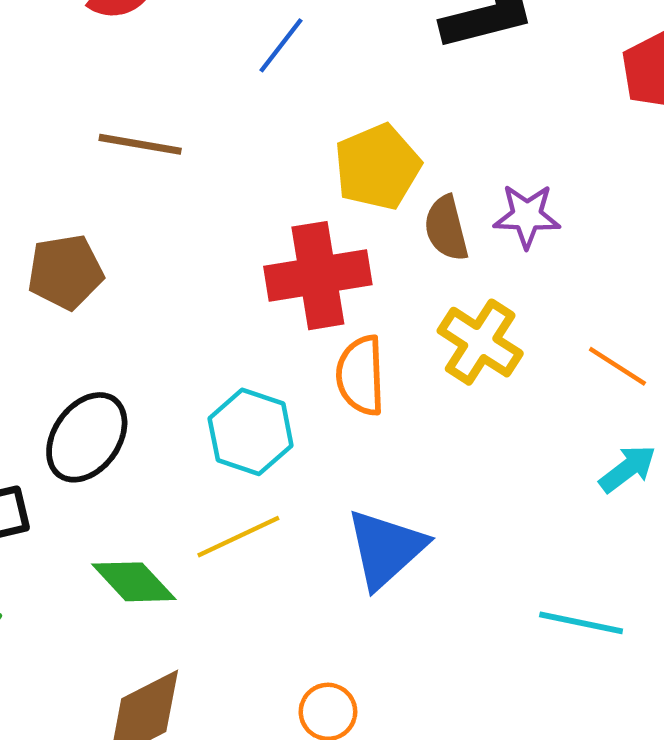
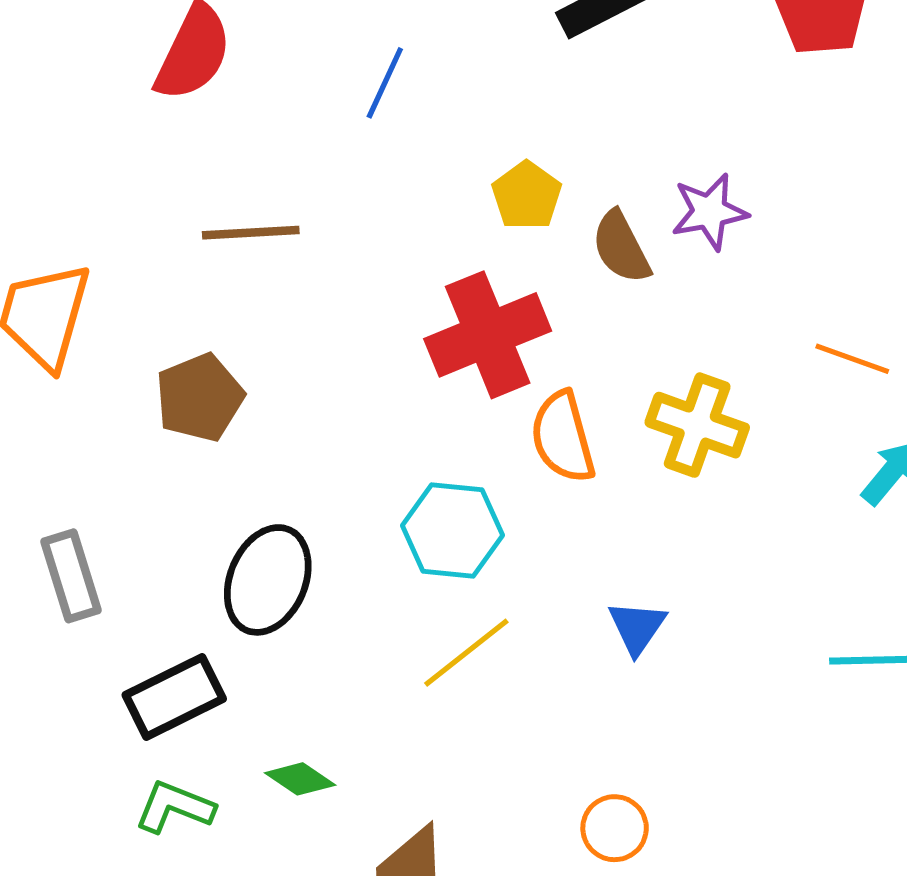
yellow pentagon: (377, 167) -> (527, 196), size x0.7
yellow cross: (480, 342) -> (697, 425), moved
blue triangle: (386, 549) -> (637, 627), size x0.6
green diamond: (134, 582) -> (300, 779), moved, size x0.7

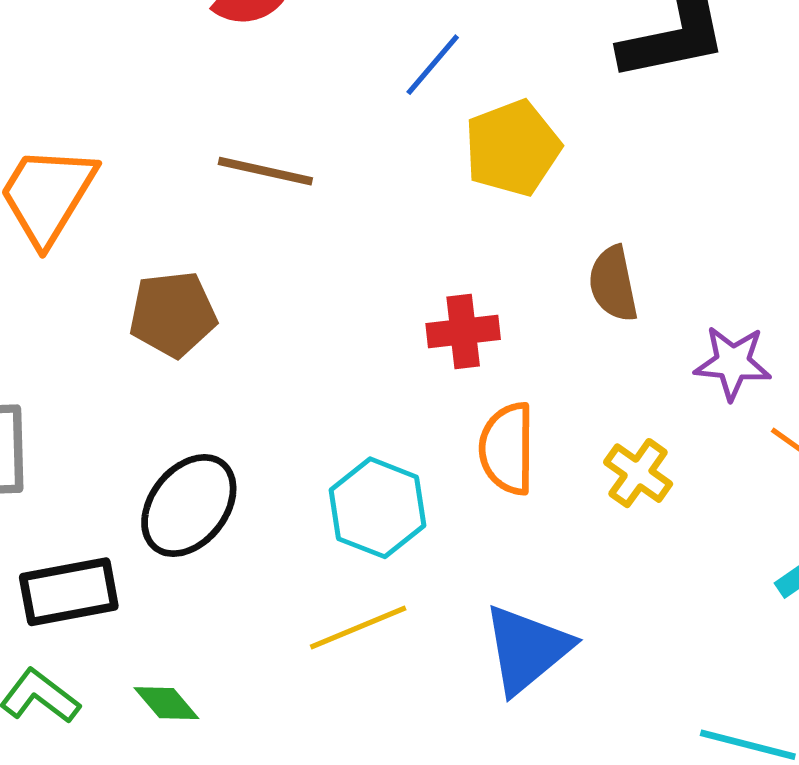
yellow pentagon: (527, 196) -> (512, 148), moved, size x1.4
purple star: (709, 212) -> (733, 363), moved
red cross: (488, 335) -> (463, 331), size x0.6
yellow cross: (697, 425) -> (638, 473), size x0.7
blue triangle: (637, 627) -> (527, 649), size x1.6

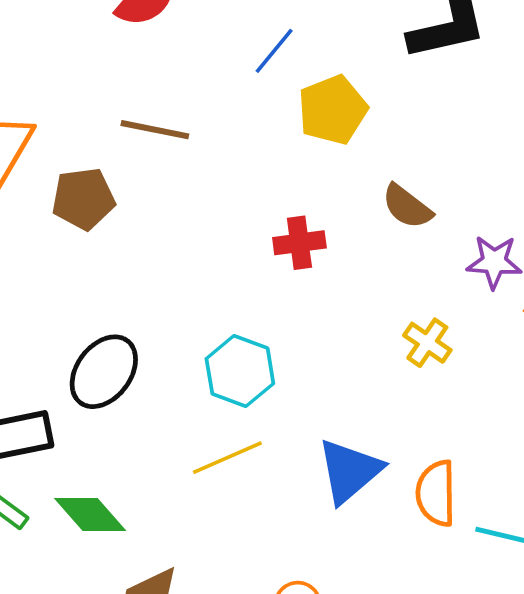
brown semicircle: (613, 284) -> (407, 207), turned -40
brown pentagon: (173, 314) -> (83, 199), moved
orange semicircle: (507, 449) -> (436, 493), moved
green diamond: (166, 703) -> (90, 515), size x1.5

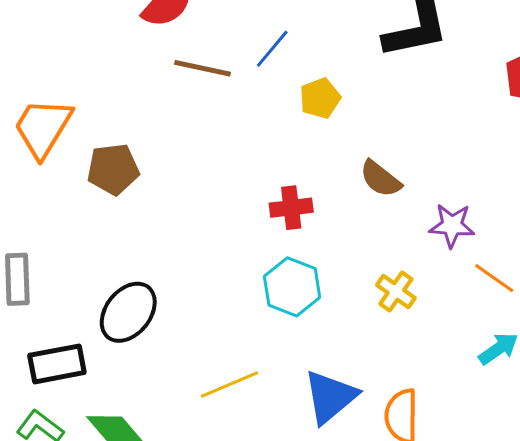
yellow pentagon: (333, 110) -> (320, 98), size x0.7
brown line: (155, 130) -> (202, 68), moved
cyan hexagon: (240, 371) -> (292, 287), moved

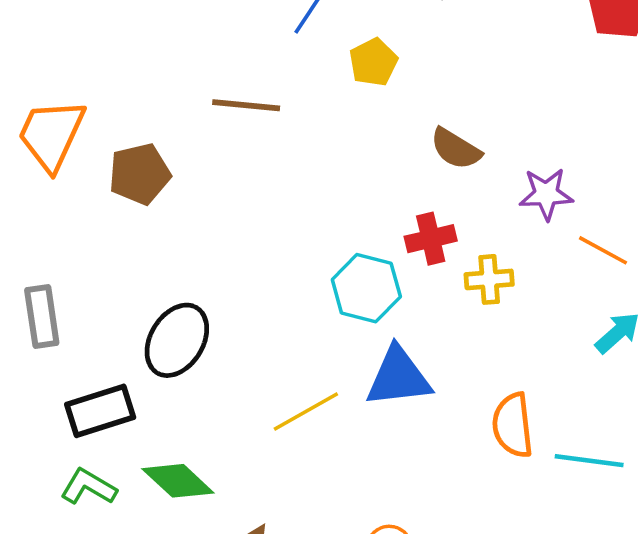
brown line: (202, 68) -> (246, 105), moved
red cross: (291, 208) -> (431, 239), moved
yellow cross: (396, 292) -> (489, 279), turned -33
blue triangle: (330, 397) -> (398, 377), moved, turned 40

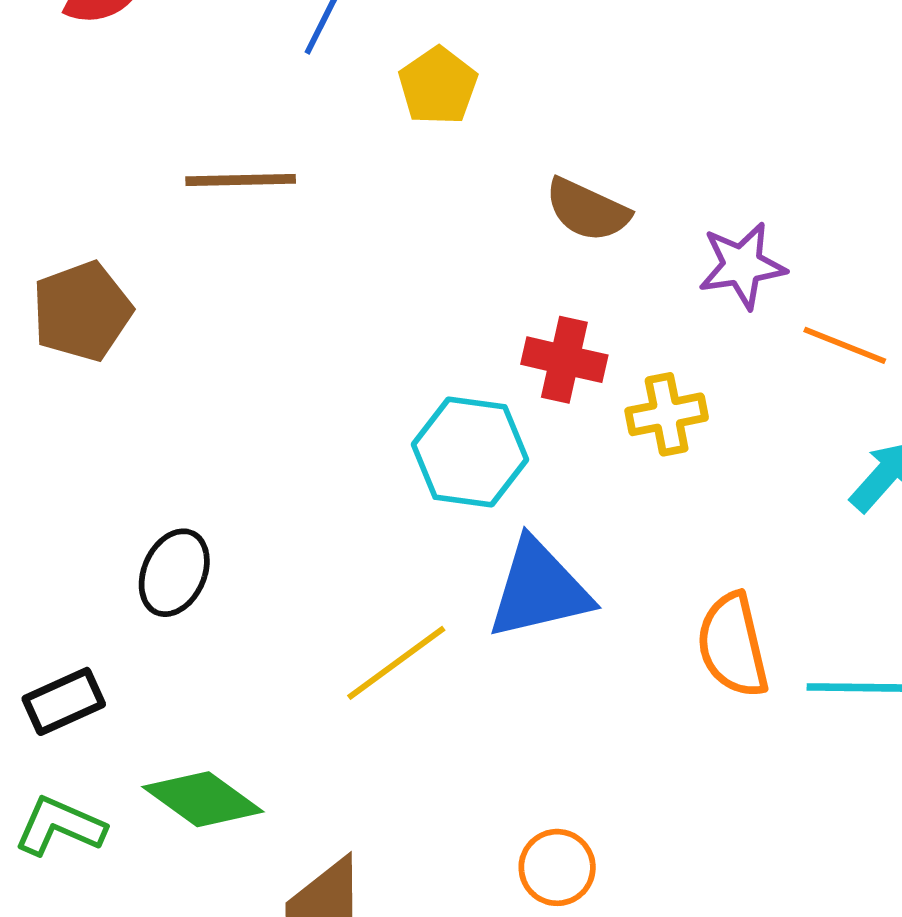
red cross: (431, 239) -> (564, 360), turned 33
black ellipse: (177, 340) -> (174, 573), size x0.7
black rectangle: (100, 411) -> (64, 701), size x0.7

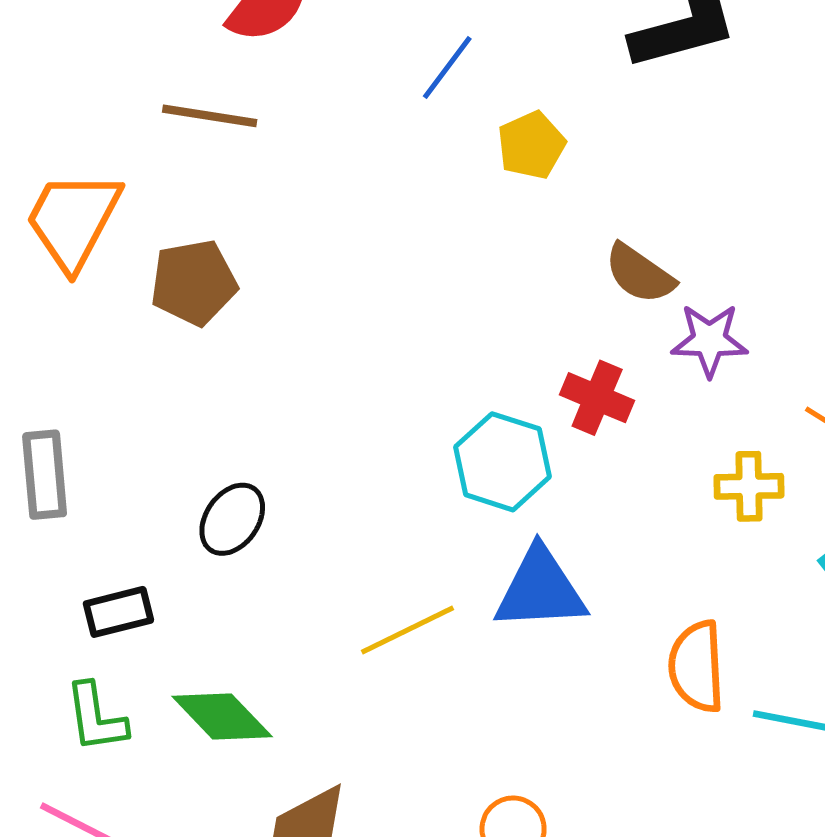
brown line: (241, 180) -> (210, 116), moved
purple star: (742, 266) -> (709, 340), moved
yellow cross: (667, 414) -> (749, 486), moved
green L-shape: (60, 826) -> (96, 718), turned -132

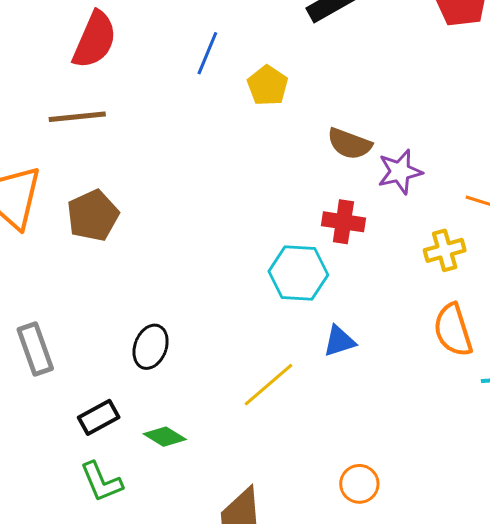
blue triangle: (540, 589) -> (339, 341), size x0.6
orange semicircle: (697, 667) -> (453, 330), moved
green diamond: (222, 717) -> (165, 437), moved, size x0.7

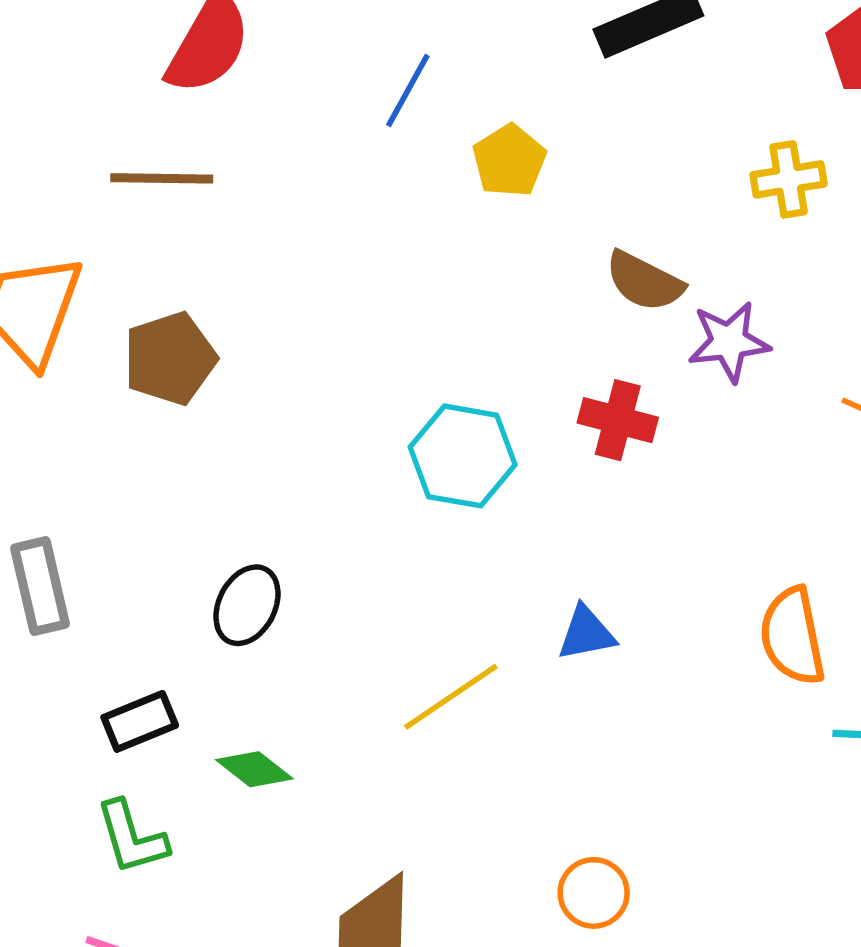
yellow cross: (445, 250) -> (789, 179), moved
cyan hexagon: (298, 273) -> (463, 456), moved

